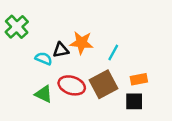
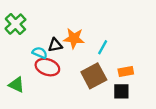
red ellipse: (72, 85) -> (47, 67), moved
green triangle: (44, 94) -> (17, 85), moved

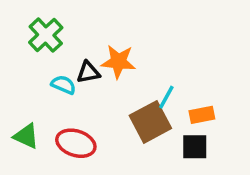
green cross: (15, 24) -> (46, 35), moved
cyan line: (103, 47) -> (166, 97), moved
red ellipse: (47, 67) -> (76, 143), moved

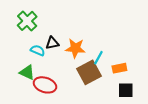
orange star: (118, 62) -> (75, 48), moved
green triangle: (26, 136) -> (27, 72), moved
black square: (195, 147) -> (126, 90), moved

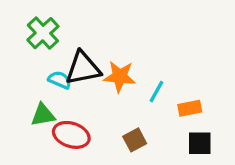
black triangle: (52, 43) -> (83, 68), size x1.6
green triangle: (27, 72) -> (43, 115), turned -35
brown square: (89, 72) -> (135, 140), moved, size x0.6

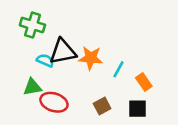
green cross: (43, 33) -> (32, 25), turned -30
orange rectangle: (190, 108) -> (144, 82), turned 66
black square: (200, 143) -> (137, 109), moved

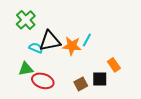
green cross: (32, 25) -> (26, 20), turned 30
cyan line: (118, 69) -> (87, 40), moved
black square: (137, 109) -> (100, 79), moved

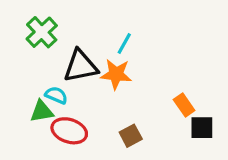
cyan line: (87, 40) -> (124, 43), moved
cyan semicircle: (36, 48) -> (56, 95), moved
black square: (100, 79) -> (202, 128), moved

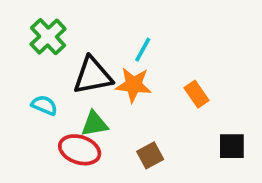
cyan semicircle: (56, 95) -> (44, 105), moved
orange rectangle: (184, 105) -> (197, 94), moved
green triangle: (42, 111) -> (94, 124), moved

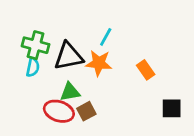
green cross: (48, 37) -> (36, 45), moved, turned -32
cyan semicircle: (44, 105) -> (33, 67), moved, turned 78
brown square: (150, 155) -> (86, 111), moved

